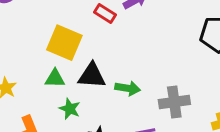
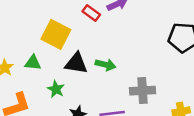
green triangle: (55, 78) -> (33, 63), moved
green arrow: (128, 88) -> (105, 65), moved

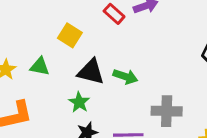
yellow square: (56, 34) -> (70, 35), size x0.7
green star: (56, 89) -> (79, 102), moved

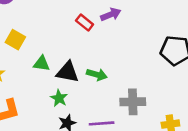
yellow square: (70, 35) -> (15, 40), moved
green triangle: (40, 66) -> (42, 64), moved

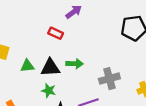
red rectangle: (85, 22) -> (56, 33), moved

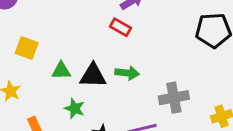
red rectangle: (56, 33) -> (121, 27), moved
green star: (49, 91) -> (75, 108), moved

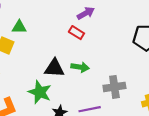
green triangle: (61, 71) -> (19, 27), moved
green star: (75, 108) -> (40, 92), size x1.5

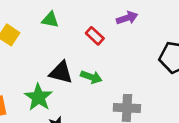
purple arrow: (86, 13) -> (127, 18), moved
green triangle: (19, 27) -> (50, 20), moved

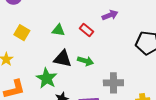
green triangle: (50, 20) -> (58, 30), moved

